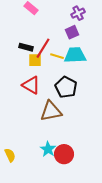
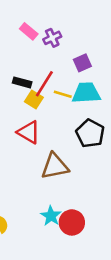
purple cross: (78, 13) -> (52, 38), moved
yellow square: (35, 60) -> (34, 99), turned 32
black pentagon: (66, 87) -> (90, 133), moved

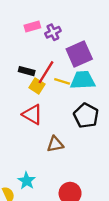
pink rectangle: (29, 31) -> (32, 27), turned -56
purple square: (82, 63) -> (79, 54), size x1.6
brown triangle: (55, 166) -> (55, 144), size x0.7
cyan star: (51, 216) -> (27, 181), moved

